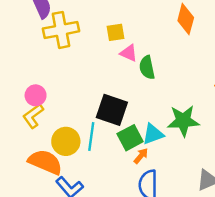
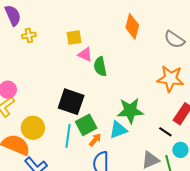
yellow cross: (61, 30) -> (29, 35), size x0.5
cyan triangle: (153, 134) -> (118, 130), moved
cyan line: (91, 137) -> (68, 136), moved

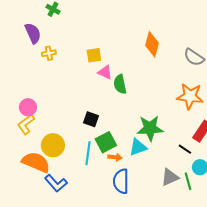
black square: (71, 102) -> (91, 119), size x0.6
orange arrow: (95, 140) -> (115, 157), turned 56

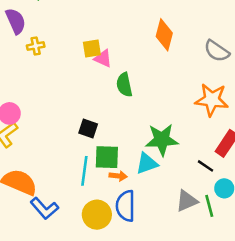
pink triangle: (105, 72) -> (103, 59), moved
green square: (106, 142) -> (107, 157), turned 30
yellow circle: (53, 145) -> (97, 215), moved

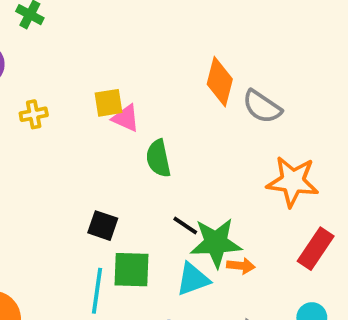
yellow cross: (36, 46) -> (34, 114), moved
gray semicircle: (217, 51) -> (262, 107), moved
black line: (206, 166) -> (185, 226), moved
orange arrow: (118, 176) -> (241, 266), moved

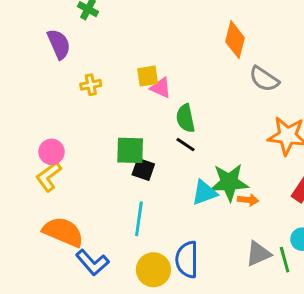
orange diamond: (220, 82) -> (235, 40), moved
black line: (185, 226) -> (185, 145), moved
green square: (132, 270) -> (130, 150), moved
cyan triangle: (193, 279) -> (204, 193), moved

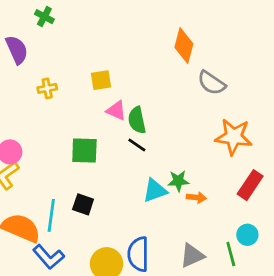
pink triangle: (161, 88) -> (116, 110), moved
black square: (143, 169) -> (83, 204), moved
green star: (229, 182) -> (178, 181), size x0.6
cyan line: (139, 219) -> (51, 215), moved
gray triangle: (258, 254) -> (192, 255), moved

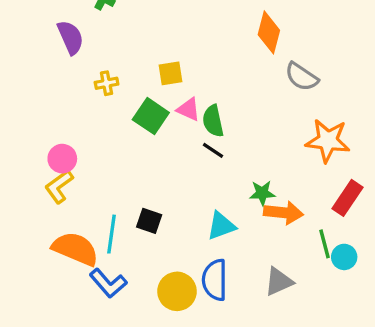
green square: (84, 151) -> (151, 116), moved, turned 32
cyan triangle: (155, 191) -> (221, 226), moved
orange arrow: (196, 197) -> (284, 213), size x1.6
green line: (231, 254) -> (324, 244), moved

